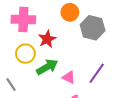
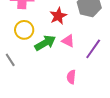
red star: (47, 39) -> (58, 16), moved
pink triangle: (69, 77) -> (68, 41), moved

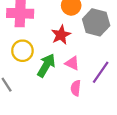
green arrow: (45, 43) -> (46, 65), turned -30
pink semicircle: (71, 77) -> (76, 88), moved

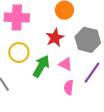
gray hexagon: (96, 22) -> (88, 40), moved

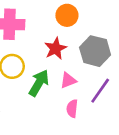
pink triangle: (66, 64) -> (68, 80), turned -48

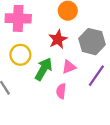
pink semicircle: (72, 109) -> (61, 91), moved

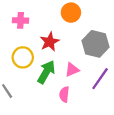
pink cross: (18, 18) -> (21, 20), size x0.6
red star: (58, 39) -> (50, 42), moved

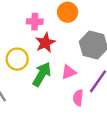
pink cross: (21, 20) -> (35, 22), moved
pink semicircle: (64, 94) -> (78, 98), moved

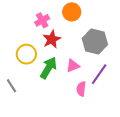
pink cross: (35, 22) -> (42, 20), turned -32

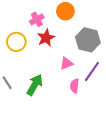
yellow circle: (26, 54) -> (16, 42), moved
green arrow: (48, 68) -> (35, 85), moved

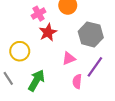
yellow circle: (16, 42) -> (20, 51), moved

